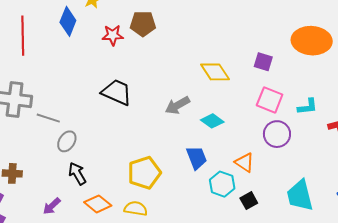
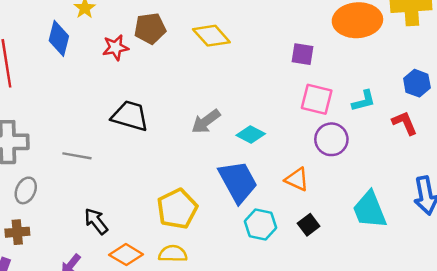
yellow diamond: (215, 72) -> (211, 36), moved
gray line: (48, 118) -> (77, 156), moved
gray ellipse: (67, 141) -> (26, 190), moved
blue trapezoid: (197, 158) -> (238, 182), size x1.5
cyan hexagon: (222, 184) -> (260, 224), moved

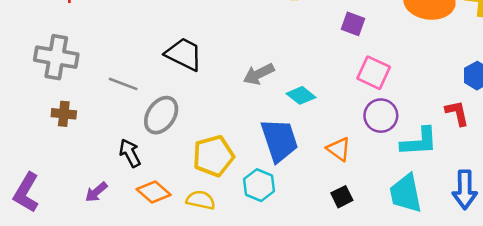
purple square: (302, 54) -> (353, 24), moved
cyan L-shape: (364, 101) -> (419, 142), moved, size x1.5
gray ellipse: (26, 190) -> (161, 115), moved, size x1.4
cyan hexagon: (260, 224) -> (259, 185), moved
brown cross: (17, 232) -> (64, 114), moved

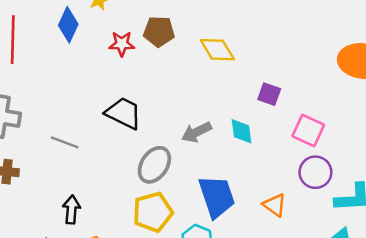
purple square: (353, 24) -> (269, 94), moved
cyan diamond: (301, 95) -> (241, 131), moved, turned 44
gray ellipse: (161, 115) -> (154, 165), moved
black arrow: (130, 153) -> (72, 210), turned 32

